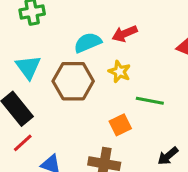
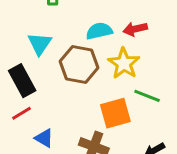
yellow star: (120, 72) -> (124, 63), size x1.5
orange square: (120, 125) -> (115, 113), size x1.5

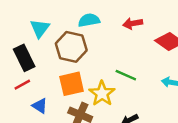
red arrow: (135, 29) -> (133, 23), moved
yellow star: (124, 63) -> (102, 94), moved
orange square: (115, 113) -> (72, 84), moved

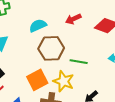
brown hexagon: (71, 47) -> (51, 48), moved

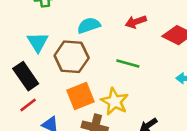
brown hexagon: (51, 48) -> (72, 57), moved
green line: (79, 62) -> (128, 64), moved

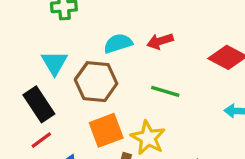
red arrow: (136, 22) -> (160, 41), moved

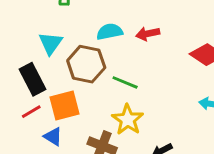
green line: (165, 91) -> (125, 82), moved
orange square: (106, 130) -> (65, 106), moved

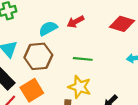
green line: (125, 82) -> (83, 59), moved

